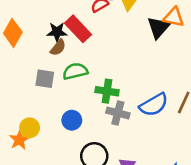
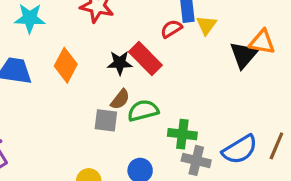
brown semicircle: (58, 48) -> (120, 99), moved

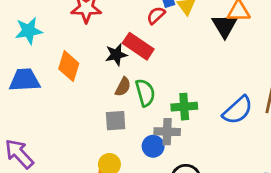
green semicircle: (143, 111) -> (145, 93), turned 100
gray square: (106, 120) -> (116, 121), moved
gray cross: (196, 160) -> (167, 132), moved

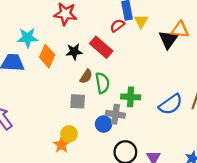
cyan star: (29, 31) -> (28, 38), moved
black star: (116, 55) -> (74, 52), moved

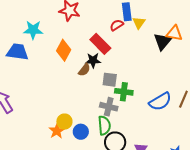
black star: (74, 52) -> (93, 60), moved
orange diamond: (47, 56) -> (64, 50), moved
green semicircle: (102, 83) -> (104, 125), moved
gray square: (78, 101) -> (110, 80), moved
blue circle: (104, 124) -> (81, 132), moved

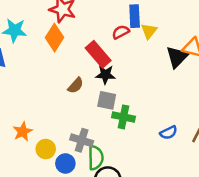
orange diamond: (64, 50) -> (54, 38), moved
black star: (93, 60) -> (105, 75), moved
blue semicircle: (160, 101) -> (169, 133), size x0.6
gray cross: (109, 107) -> (82, 140), moved
orange star: (57, 131) -> (23, 132), moved

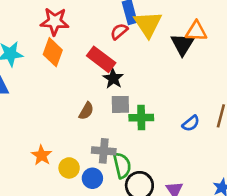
yellow triangle: (149, 31) -> (148, 24), size x1.6
black star: (105, 75) -> (113, 78), turned -30
brown semicircle: (76, 86) -> (86, 111), moved

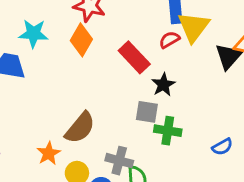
red semicircle: (119, 31) -> (169, 40), moved
black star: (113, 78) -> (163, 85), moved
brown semicircle: (86, 111) -> (80, 128), moved, size x1.6

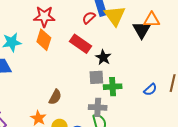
red semicircle: (169, 40) -> (89, 18), moved
brown semicircle: (80, 128) -> (55, 97), size x0.7
gray cross: (119, 161) -> (98, 107), moved

